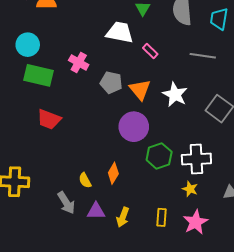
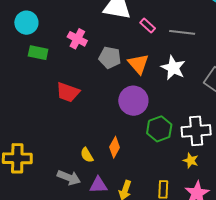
gray line: (203, 56) -> (182, 32), moved
green rectangle: (39, 75) -> (38, 53), size x0.7
red trapezoid: (49, 119) -> (68, 92), moved
gray arrow: (66, 203) -> (69, 178), turned -35

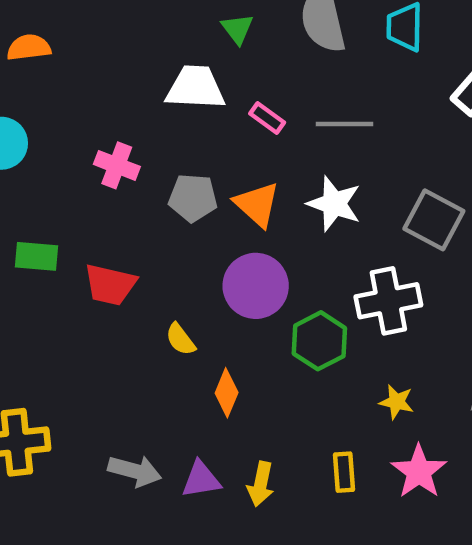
green rectangle: (38, 53) -> (36, 256), moved
white cross: (196, 131) -> (388, 301), moved
yellow semicircle: (87, 155) -> (180, 339), moved

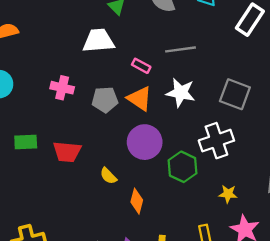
pink rectangle: (267, 118) -> (141, 66), moved

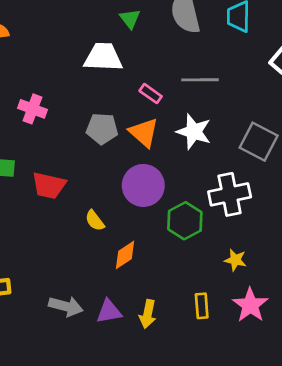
pink cross: (62, 88) -> (32, 109), moved
orange diamond: (137, 201) -> (125, 255), turned 35

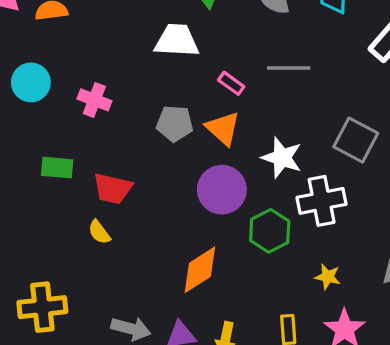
white star: (194, 132) -> (282, 158), moved
yellow semicircle: (95, 221) -> (99, 232), moved
orange diamond: (125, 255) -> (200, 270), size x1.4

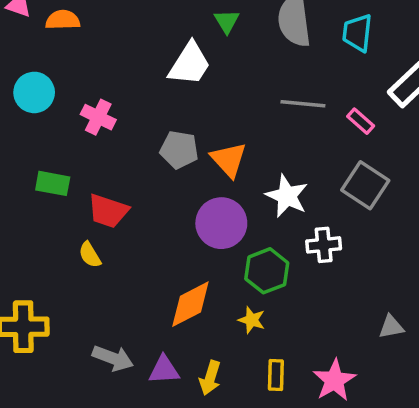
white trapezoid: (177, 41) -> (190, 64), turned 114
pink rectangle: (231, 83) -> (361, 121), moved
white cross: (322, 201) -> (324, 245), size x0.7
yellow star: (328, 277) -> (252, 320), moved

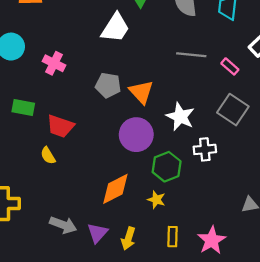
purple triangle: (164, 370) -> (97, 233), turned -45

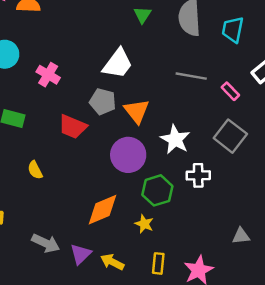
white trapezoid: (115, 28) -> (118, 64), moved
red trapezoid: (60, 126) -> (73, 127), moved
yellow arrow: (128, 238) -> (112, 262), turned 95

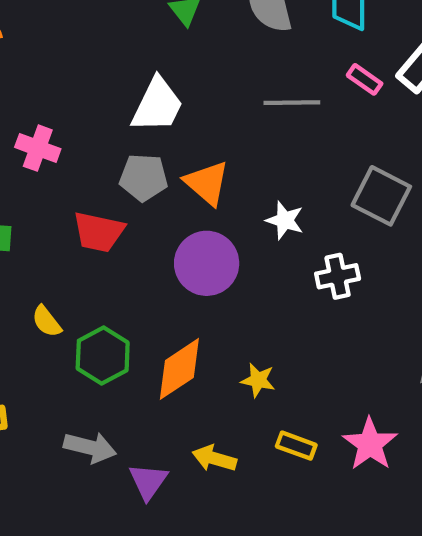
pink rectangle: (230, 91) -> (365, 79), moved
white star: (175, 139) -> (285, 220), size x0.7
green hexagon: (157, 190) -> (103, 355), moved
purple triangle: (81, 254) -> (148, 481), moved
yellow rectangle: (158, 263) -> (296, 446), turned -65

